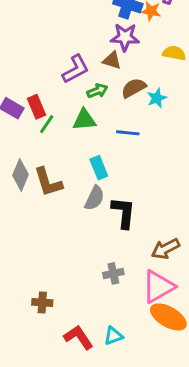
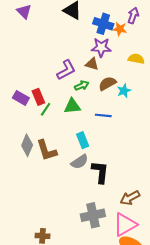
gray semicircle: (94, 198) -> (80, 162), turned 30
gray cross: (113, 273) -> (93, 215), size x1.6

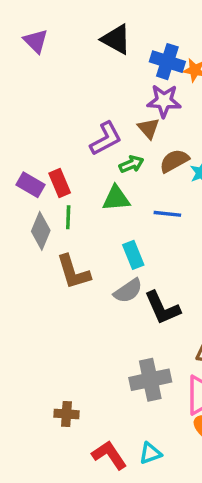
brown triangle: (92, 64) -> (149, 128), turned 32
green line: (46, 109) -> (68, 217), moved, turned -32
gray diamond: (27, 145) -> (41, 231), moved
black L-shape: (100, 172) -> (162, 308), turned 150

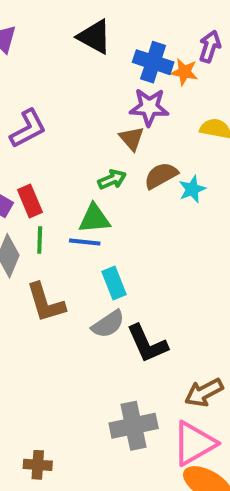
purple L-shape: (106, 139) -> (28, 129), moved
blue line: (167, 214) -> (85, 242), moved

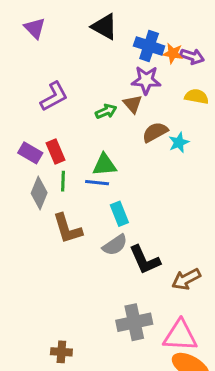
purple arrow: (210, 47) -> (192, 56), moved, turned 90
green arrow: (112, 179) -> (106, 111), moved
brown arrow: (204, 393) -> (186, 279), moved
pink triangle: (194, 443) -> (180, 336), turned 33

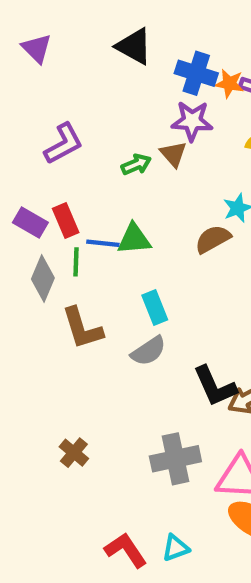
brown semicircle: (155, 132) -> (213, 239), moved
blue line: (97, 183) -> (103, 243), moved
black L-shape: (145, 260) -> (215, 386), moved
brown cross: (61, 352) -> (74, 453), moved, turned 36

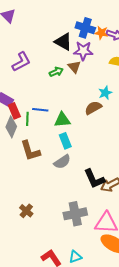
black triangle: (134, 46) -> (63, 42), moved
red rectangle: (66, 220) -> (14, 111), moved
green triangle: (134, 239) -> (62, 120), moved

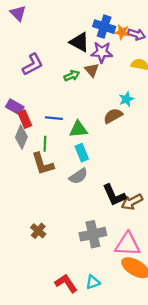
green line: (27, 119) -> (45, 144), moved

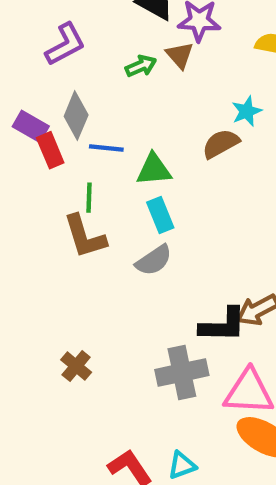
gray diamond: (21, 137) -> (76, 116), moved
black L-shape: (114, 195) -> (223, 325), moved, turned -65

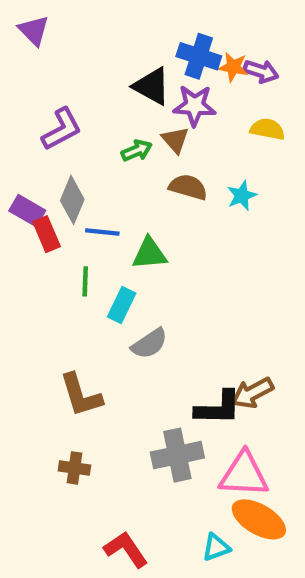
brown semicircle: (221, 144) -> (188, 187), moved, turned 45
cyan rectangle: (160, 215) -> (122, 305), moved, turned 48
brown L-shape: (85, 236) -> (81, 395), moved
brown cross: (76, 366) -> (74, 468), moved, turned -32
cyan triangle: (182, 465) -> (216, 547), moved

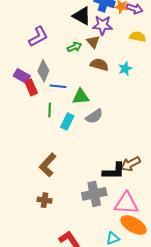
gray semicircle: (149, 344) -> (94, 116), moved
brown L-shape: (81, 395) -> (48, 165), turned 60

